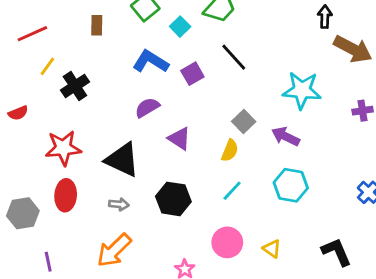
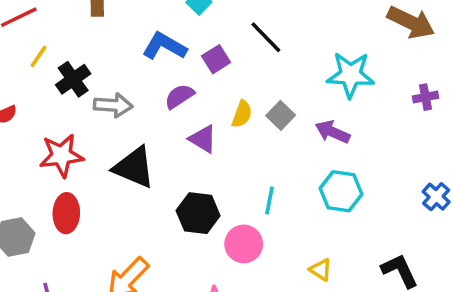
purple semicircle: (147, 108) -> (179, 96), moved
yellow semicircle: (230, 150) -> (242, 114), moved
cyan line: (232, 191) -> (269, 200), turned -30
gray arrow: (119, 204) -> (113, 105), moved, size x1.5
pink circle: (227, 242) -> (244, 244), moved

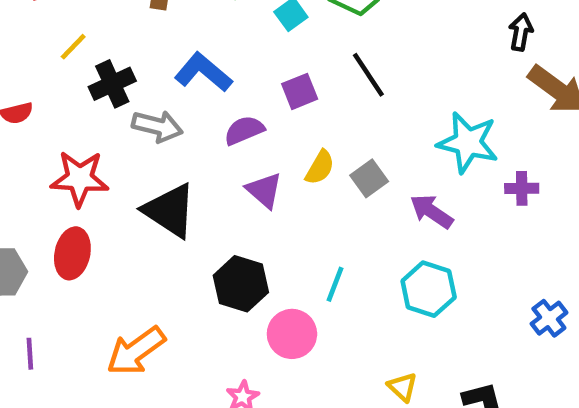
blue L-shape: (164, 46) -> (203, 72), moved
purple cross: (425, 97) -> (522, 188), moved
yellow triangle: (321, 270) -> (402, 387), moved

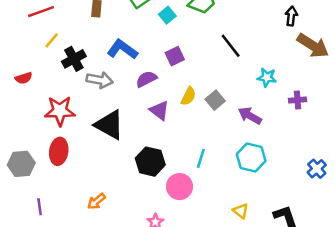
black line: (368, 75) -> (231, 46), moved
cyan star: (468, 143) -> (267, 77), size x0.6
orange arrow: (136, 351) -> (96, 201), size x0.6

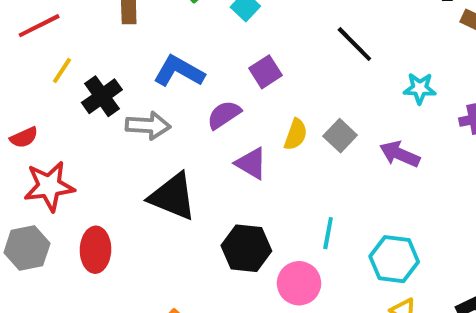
red star: (60, 111) -> (49, 186), moved
cyan hexagon: (251, 158) -> (394, 259), moved
gray hexagon: (21, 164) -> (27, 248), moved

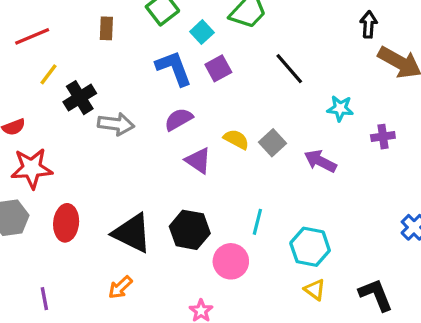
blue L-shape: (179, 71) -> (174, 68), moved, turned 36
purple square: (266, 72) -> (218, 68), moved
yellow semicircle: (296, 134) -> (236, 139), turned -85
black triangle: (173, 197) -> (132, 233), moved

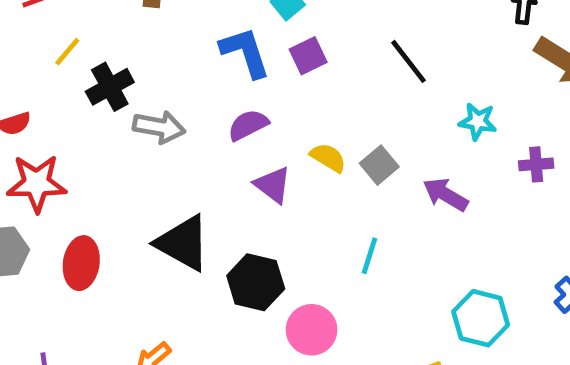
cyan line: (257, 222) -> (370, 256), moved
black triangle: (132, 233) -> (183, 243), moved
cyan hexagon: (310, 247) -> (481, 318), moved

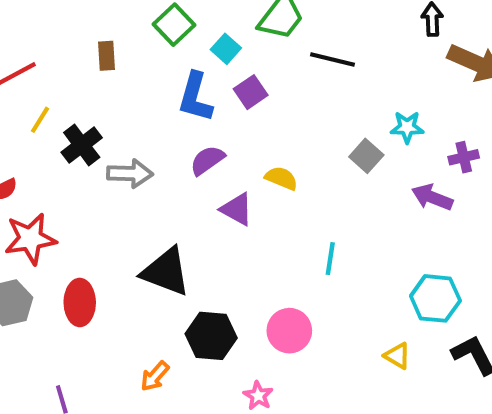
blue L-shape: (245, 52) -> (195, 97), turned -138
black line: (408, 61) -> (333, 60), moved, turned -30
gray square: (379, 165) -> (366, 156), moved
purple arrow: (445, 195) -> (432, 197), moved
black hexagon: (256, 282) -> (211, 336), moved

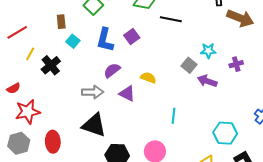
cyan square: (226, 49) -> (73, 41), moved
gray arrow: (130, 174) -> (93, 92), moved
purple arrow: (432, 197) -> (207, 81), moved

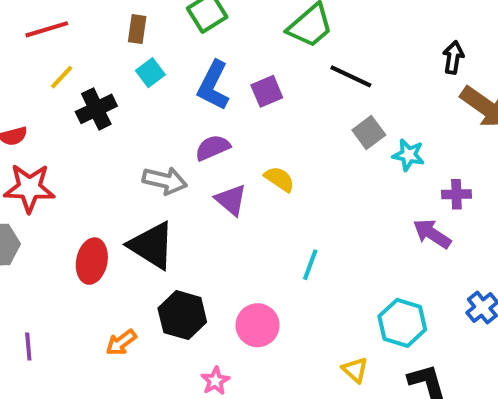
gray square: (189, 65) -> (369, 133), moved
purple arrow: (207, 81) -> (432, 234), moved
red ellipse: (53, 142) -> (92, 261), moved

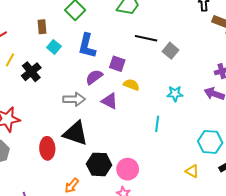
black line: (351, 76) -> (146, 38), moved
purple square: (267, 91) -> (117, 64), moved, turned -35
cyan star: (409, 155) -> (175, 94), moved
pink circle: (258, 325) -> (128, 169), moved

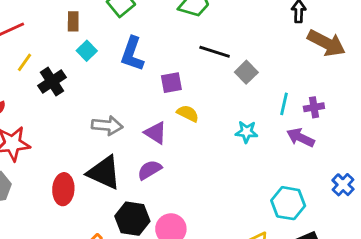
purple square: (117, 64) -> (171, 83), turned -35
purple semicircle: (94, 77) -> (149, 170), moved
cyan line: (157, 124) -> (284, 104), moved

